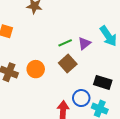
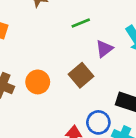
green line: (65, 43) -> (81, 23), moved

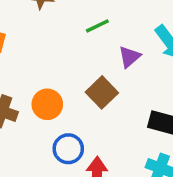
blue circle: (98, 122) -> (68, 149), moved

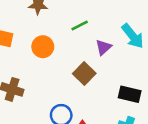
orange circle: (47, 104) -> (43, 47), moved

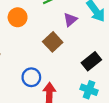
black rectangle: (130, 94) -> (91, 61), turned -54

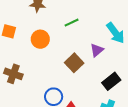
purple triangle: (70, 20) -> (97, 50), moved

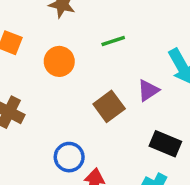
black rectangle: (111, 81) -> (165, 144), turned 54

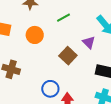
purple triangle: (148, 90) -> (89, 42), turned -32

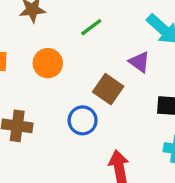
blue circle: (50, 89) -> (83, 120), moved

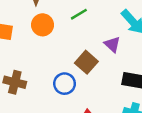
orange circle: (48, 63) -> (43, 25), moved

